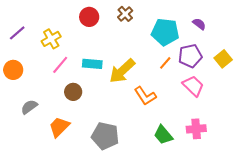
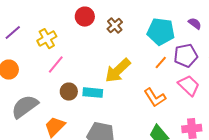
brown cross: (125, 14) -> (115, 26), moved
cyan rectangle: (92, 64) -> (93, 93), moved
orange L-shape: (145, 96) -> (155, 98), moved
gray semicircle: (29, 107) -> (25, 107), size x1.6

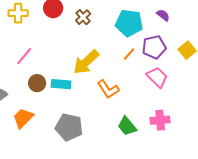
yellow cross: (47, 39) -> (18, 13), moved, turned 30
orange L-shape: (155, 98) -> (108, 89), moved

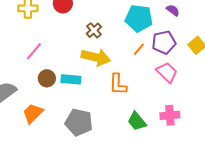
brown cross: (83, 17) -> (94, 30), moved
yellow arrow: (86, 62) -> (96, 57), turned -124
orange L-shape: (108, 89) -> (118, 84), turned 35

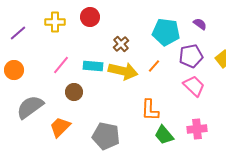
orange line: (139, 49) -> (154, 66), moved
cyan rectangle: (71, 79) -> (93, 66), moved
orange L-shape: (118, 84) -> (150, 110), moved

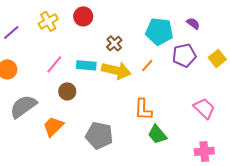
yellow cross: (55, 22) -> (48, 21), turned -30
pink trapezoid: (194, 86) -> (204, 108), moved
pink cross: (197, 129) -> (204, 151), moved

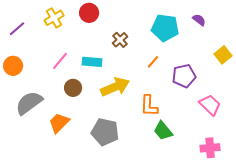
purple pentagon: (184, 55) -> (184, 76), moved
yellow arrow: (116, 70) -> (115, 87), moved, turned -36

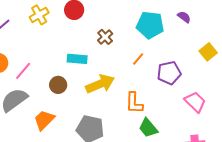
pink line: (60, 61) -> (23, 71), moved

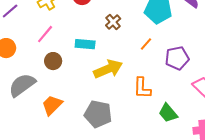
pink line: (23, 71) -> (45, 34), moved
brown circle: (58, 85) -> (53, 61), moved
green trapezoid: (148, 128) -> (168, 113), moved

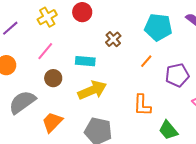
yellow arrow: (108, 69) -> (92, 90), moved

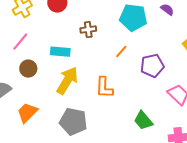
brown cross: (113, 39) -> (88, 30), turned 35
yellow arrow: (92, 90) -> (67, 81), turned -36
orange L-shape: (142, 105) -> (104, 88), moved

